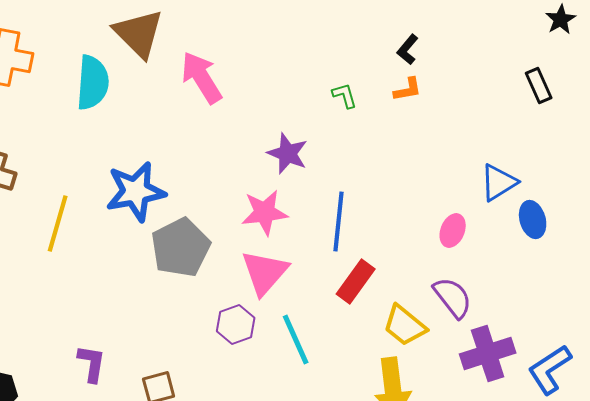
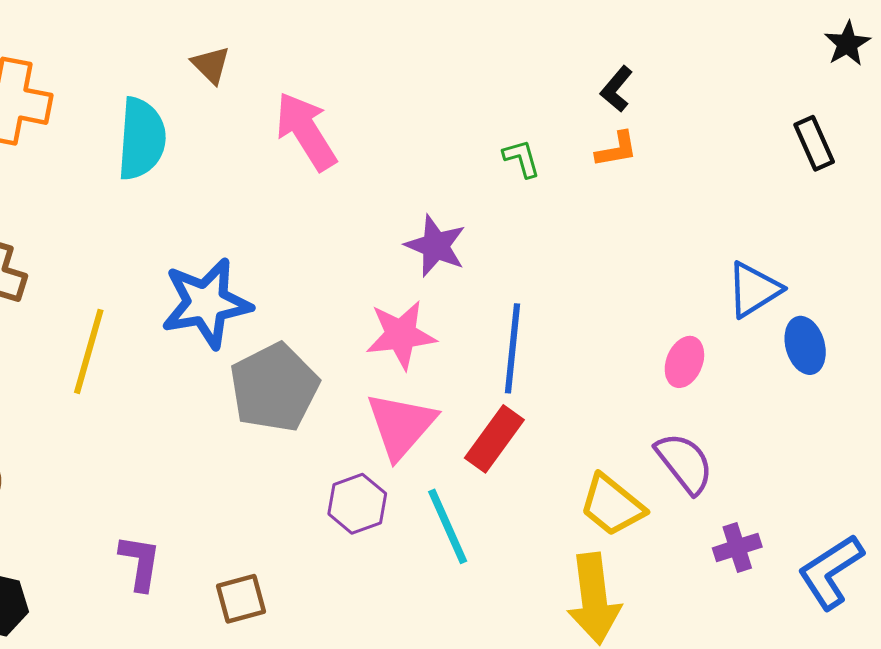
brown triangle: (139, 34) -> (211, 65), size x0.5
red rectangle: (356, 282) -> (494, 439), moved
purple cross: (488, 354) -> (737, 547), size x0.6

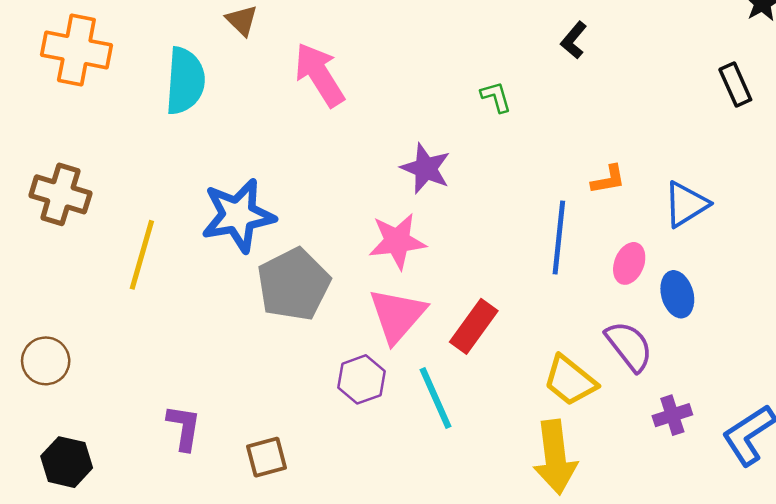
orange L-shape: (617, 149) -> (608, 180), moved
blue ellipse: (805, 345) -> (677, 294), moved
blue line: (513, 348) -> (559, 238), moved

